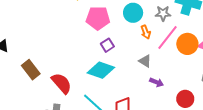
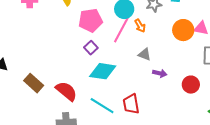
pink line: (168, 37) -> (121, 30), moved
purple square: (107, 45) -> (91, 48), moved

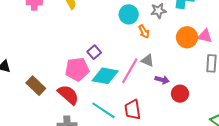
pink pentagon: (91, 20) -> (77, 69), moved
pink line: (121, 30) -> (130, 71), moved
red circle: (191, 85) -> (180, 94), moved

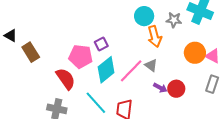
orange arrow: (144, 32) -> (155, 37), size x1.5
cyan diamond: (105, 76) -> (106, 70), turned -64
brown rectangle: (36, 86) -> (31, 52), moved
red circle: (180, 94) -> (176, 89), moved

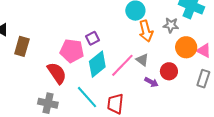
gray star: (174, 20) -> (171, 25), moved
brown rectangle: (31, 52) -> (22, 46), turned 48
red circle: (176, 89) -> (169, 71), moved

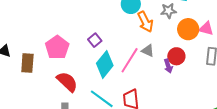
pink pentagon: (72, 51) -> (57, 47), moved, turned -30
purple arrow: (151, 82) -> (168, 66), moved, turned 56

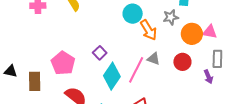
purple arrow: (168, 66) -> (208, 77), moved

